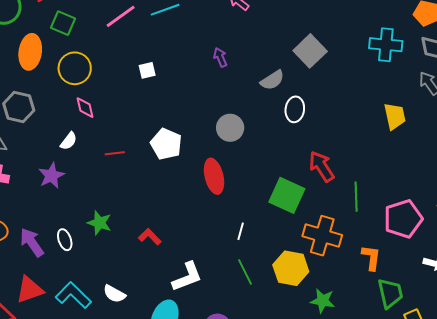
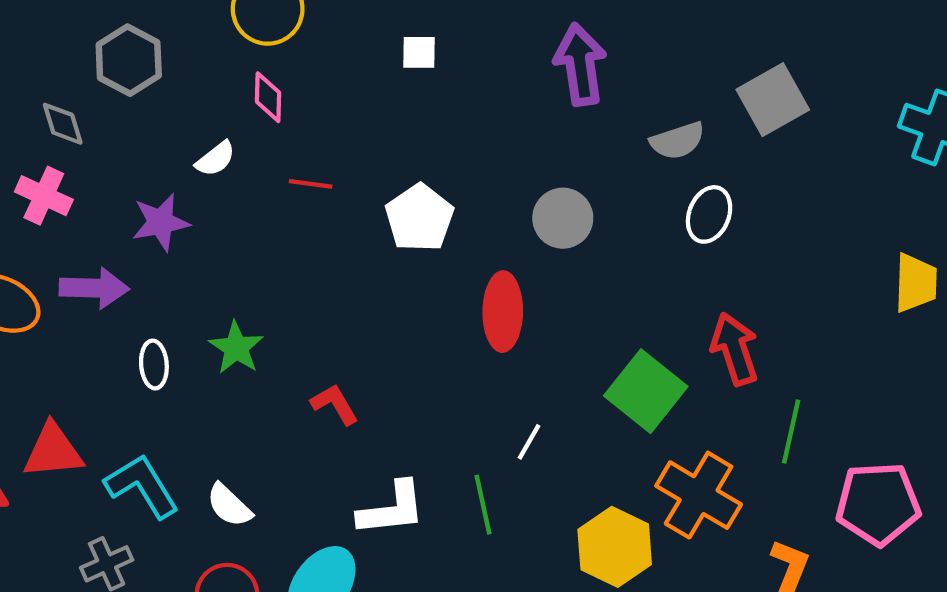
purple arrow: (220, 57) -> (580, 65), size x1.8
red line: (115, 153) -> (311, 184), moved
purple arrow: (32, 242) -> (94, 288), moved, turned 112
green line: (245, 272) -> (483, 505), moved

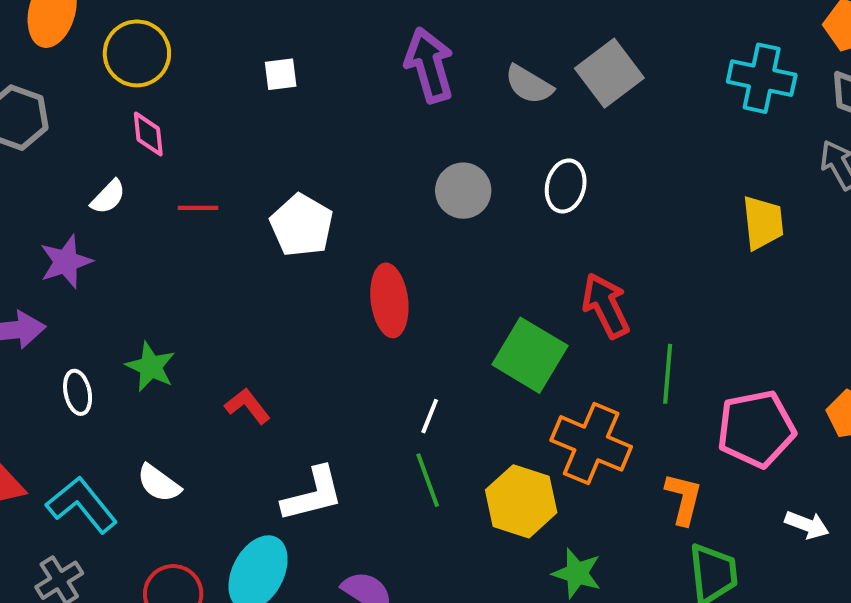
gray semicircle: (678, 141) -> (529, 84), moved, turned 57
gray circle: (563, 218) -> (463, 191), moved
white semicircle: (229, 505) -> (159, 483), moved
green line: (483, 505) -> (428, 480), moved

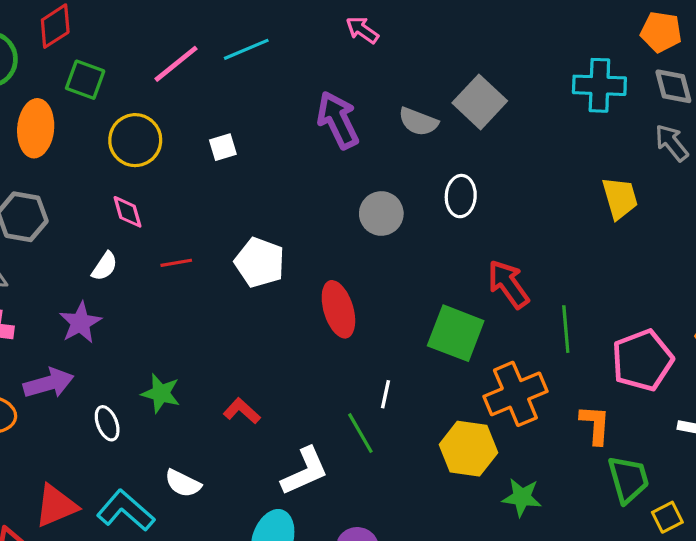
yellow circle: (137, 53) -> (135, 140), moved
orange cross: (591, 443) -> (515, 394), turned -36
green line: (428, 480) -> (360, 433), moved

